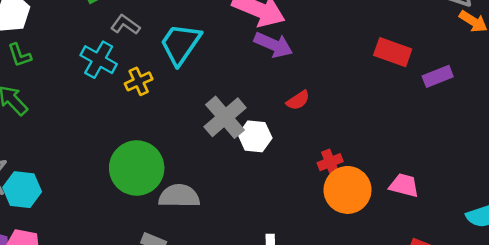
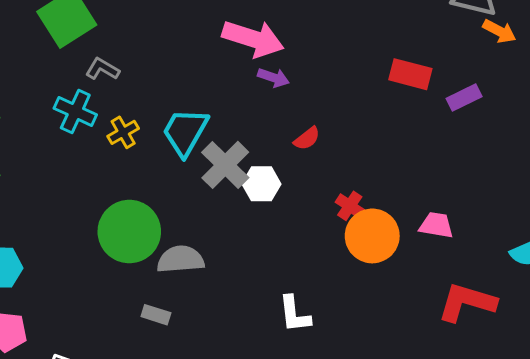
cyan trapezoid: (180, 44) -> (185, 132), moved
purple arrow: (273, 45) -> (273, 78), size x0.7
red cross: (330, 162) -> (350, 206), turned -30

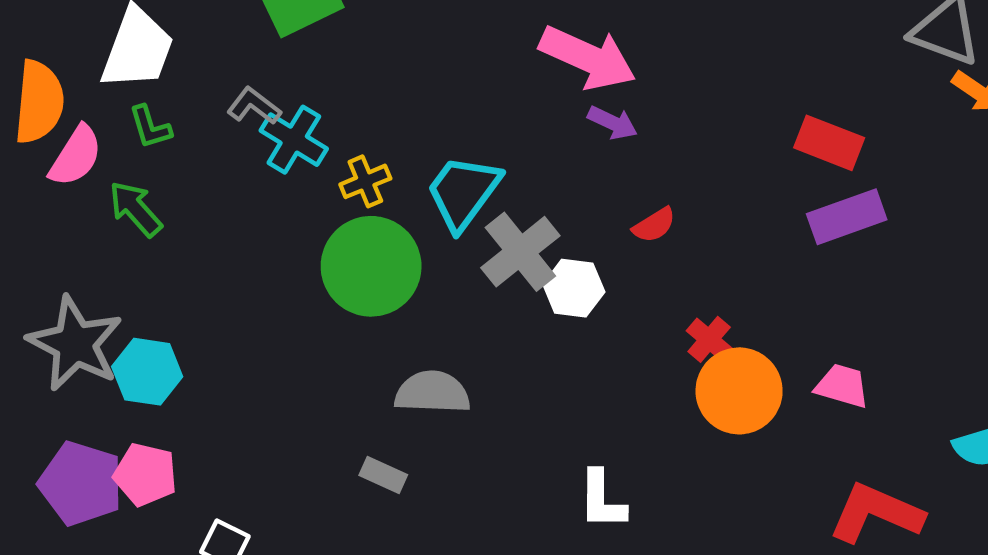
gray L-shape: (102, 69) -> (254, 106), moved
purple rectangle: (464, 97) -> (847, 217), moved, size x1.4
green circle: (129, 232) -> (371, 266), moved

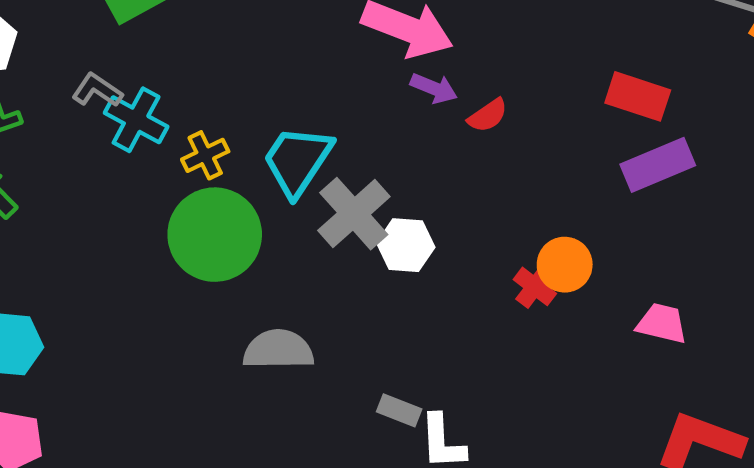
red semicircle: (654, 225) -> (488, 115), moved
orange circle: (739, 391) -> (565, 265), moved, size x0.7
gray rectangle: (383, 475) -> (399, 410), moved

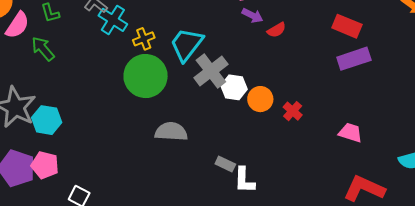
orange circle: (565, 265) -> (260, 99), moved

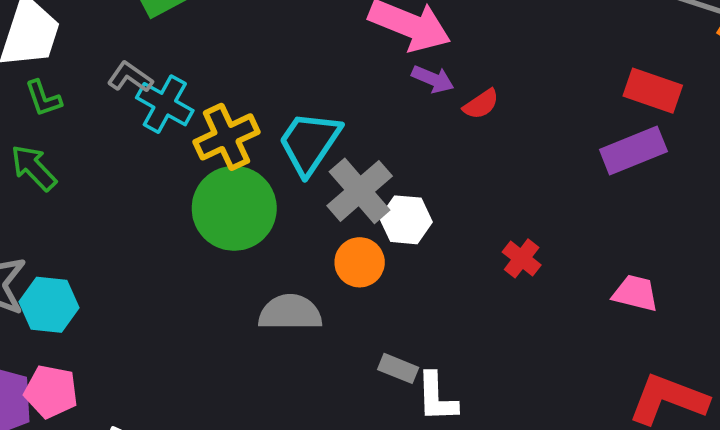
red rectangle: (347, 26) -> (653, 91), moved
yellow cross: (144, 39) -> (226, 137), size x1.5
orange circle: (260, 99) -> (360, 262), moved

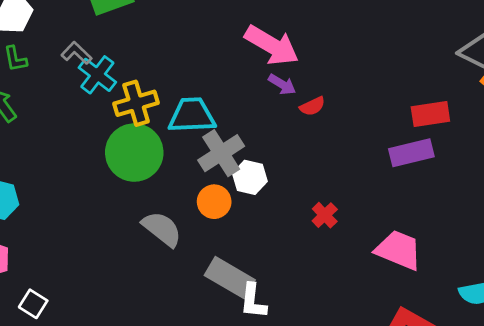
red rectangle: (653, 91) -> (430, 114), turned -36
cyan trapezoid: (309, 143) -> (192, 115), turned 45
pink trapezoid: (635, 293) -> (399, 250), size x1.5
gray semicircle: (290, 312) -> (162, 229), turned 30
gray rectangle: (398, 368) -> (230, 278), size x1.8

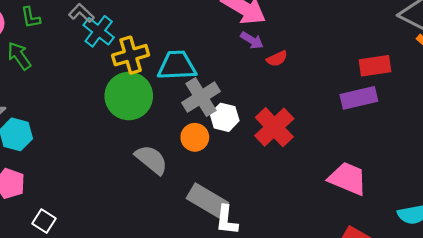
red cross: (325, 215) -> (274, 127), moved, size x1.8

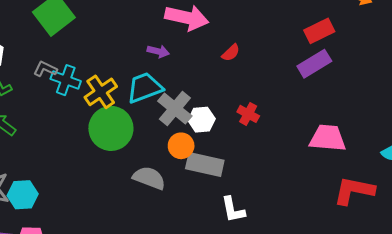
purple arrow: (252, 40) -> (158, 51), moved
red cross: (274, 127) -> (248, 114), size x0.6
gray rectangle: (207, 200) -> (205, 165), moved

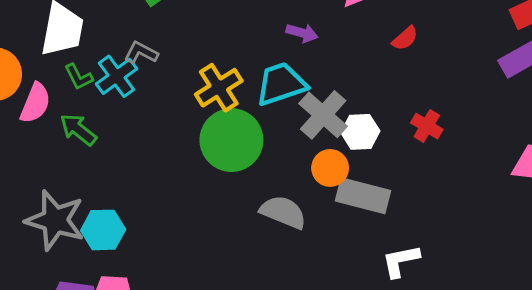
cyan cross: (66, 80) -> (116, 76), moved, turned 32
white L-shape: (233, 210) -> (401, 261), turned 88

